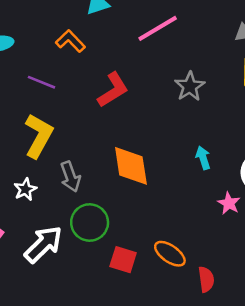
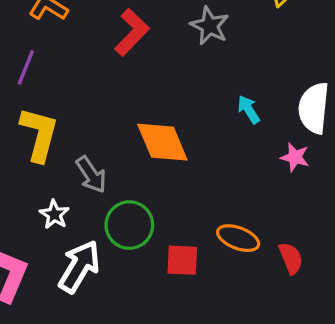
purple line: (41, 82) -> (26, 67), turned -76
red L-shape: (113, 90) -> (132, 32), moved
white star: (25, 189) -> (54, 214), moved

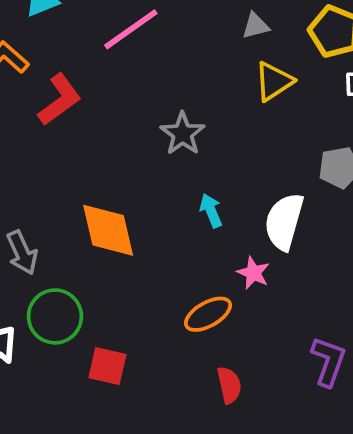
gray star: (210, 26) -> (183, 134), moved
red L-shape: (132, 32) -> (60, 100), moved
orange ellipse: (238, 238) -> (208, 314), moved, turned -60

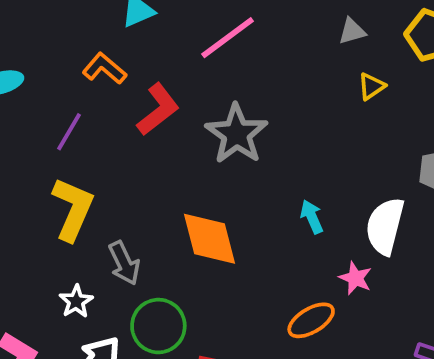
yellow triangle: (274, 81) -> (371, 86), size x0.7
gray star: (183, 134) -> (237, 134), moved, size x1.4

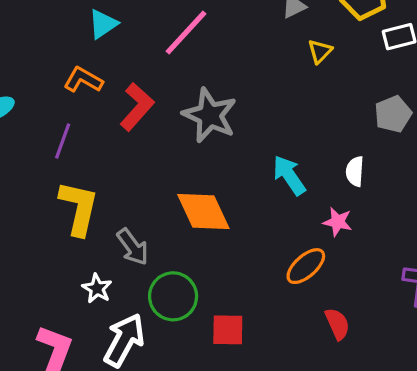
cyan arrow: (312, 217) -> (289, 175), size x1.4
white semicircle: (385, 226) -> (355, 171), size x0.6

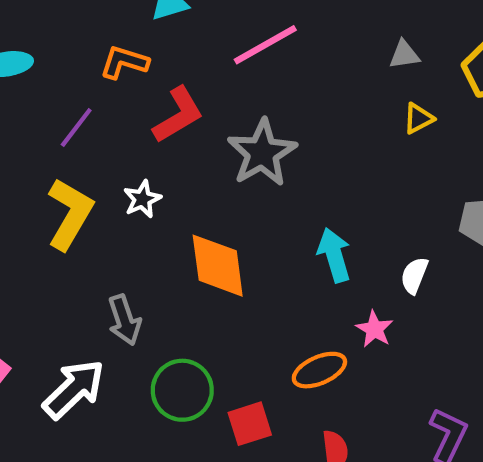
orange L-shape: (83, 80) -> (124, 62), turned -30
gray arrow: (133, 247) -> (124, 320), moved
white star: (97, 288) -> (142, 199), moved
green circle: (173, 296) -> (182, 390), moved
red square: (228, 330) -> (250, 424), moved, turned -36

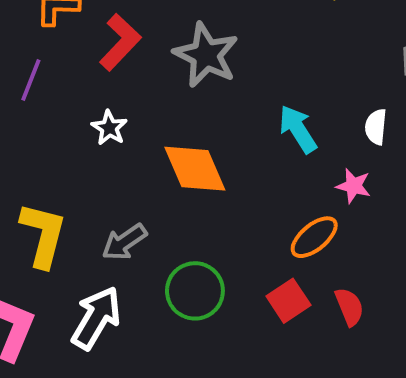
yellow L-shape: (70, 214) -> (43, 235), moved
gray arrow: (124, 320) -> (124, 242), turned 90
red square: (250, 424) -> (288, 301), moved

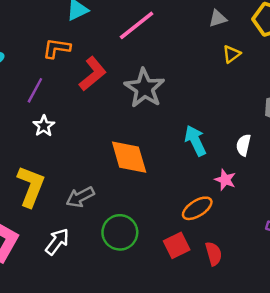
white star: (109, 128) -> (44, 126), moved
white arrow: (96, 318) -> (57, 242), size x0.7

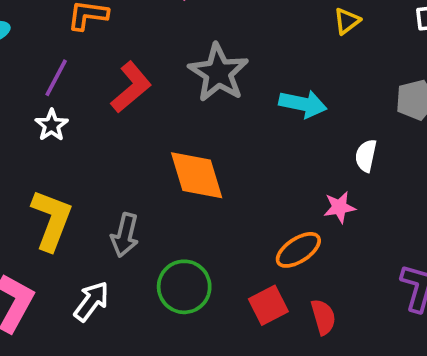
red L-shape: (93, 74) -> (131, 87), moved
white star: (44, 126) -> (52, 125), moved
cyan arrow: (195, 141) -> (303, 104), moved, turned 128
pink star: (225, 180) -> (339, 207), turned -30
gray arrow: (80, 197) -> (125, 235), turned -48

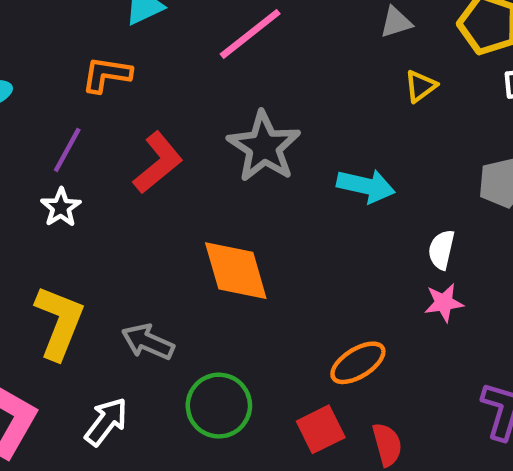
pink star: (339, 207) -> (444, 303), moved
gray arrow: (125, 235) -> (148, 342), turned 99

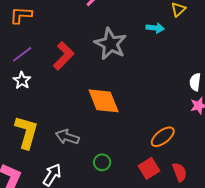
orange L-shape: (107, 75) -> (21, 15), moved
purple line: (67, 150) -> (22, 54), turned 30
cyan arrow: (366, 186) -> (155, 28), moved, size x0.7
green circle: (219, 406) -> (102, 162), size x0.6

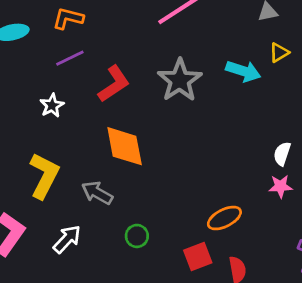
cyan arrow: (155, 28) -> (243, 71), size x1.4
purple line: (22, 54) -> (70, 58), moved
orange diamond: (104, 101) -> (125, 146), moved

